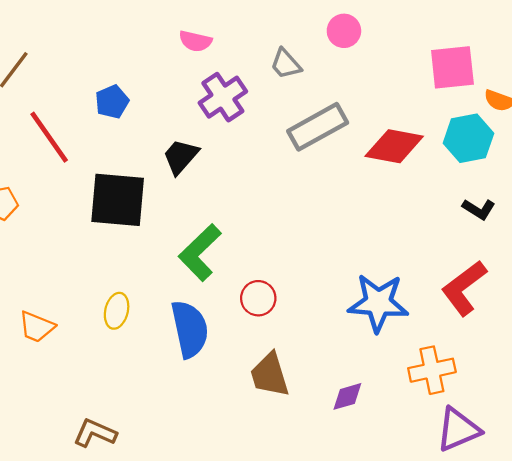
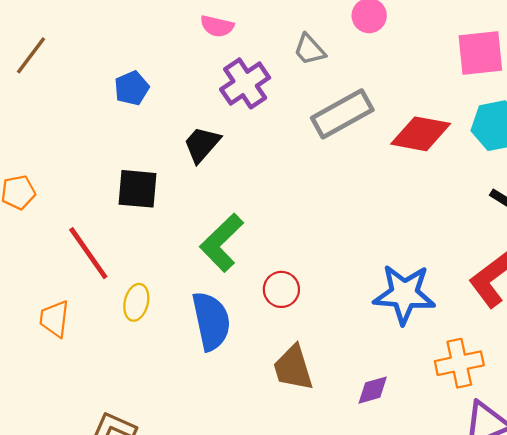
red line: (49, 137) -> (88, 253), moved
black square: (118, 200) -> (137, 189), size x0.7
orange trapezoid: (37, 327) -> (54, 319), turned 75

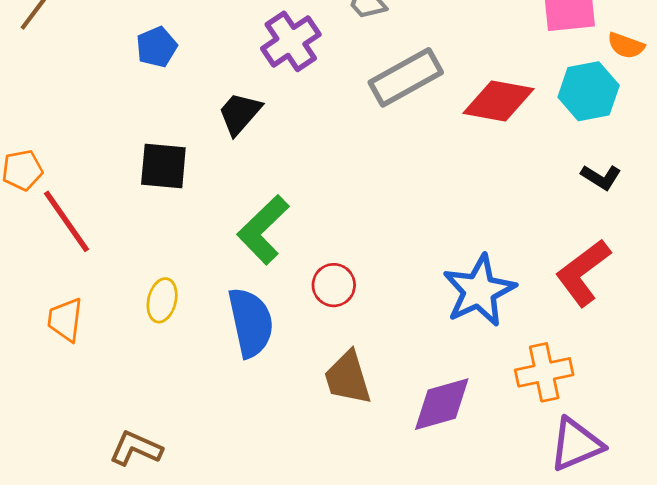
red line: (88, 253) -> (67, 221), moved
blue star: (404, 294) -> (479, 291), turned -30
purple diamond: (373, 390) -> (442, 404), size x1.6

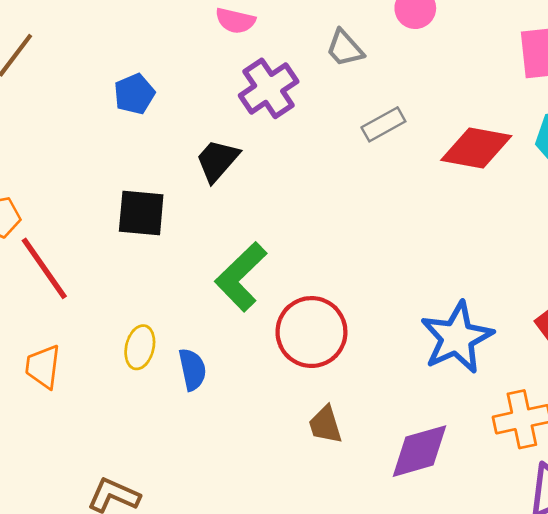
gray rectangle: (406, 77) -> (383, 124), size x0.6
red circle: (334, 285) -> (311, 332), size x1.6
blue semicircle: (251, 322) -> (192, 369), moved, size x0.6
brown trapezoid: (348, 378) -> (325, 425), size x0.7

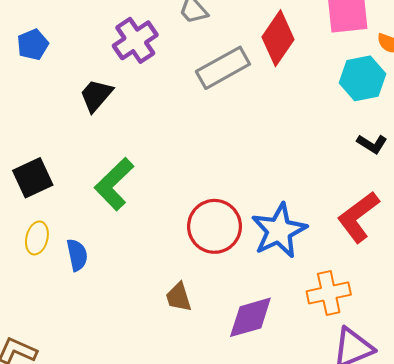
gray rectangle: (383, 124) -> (223, 68), size x1.6
red diamond: (476, 148) -> (278, 38), moved, turned -66
black square: (141, 213) -> (33, 178), moved, turned -30
red circle: (311, 332) -> (215, 226), moved

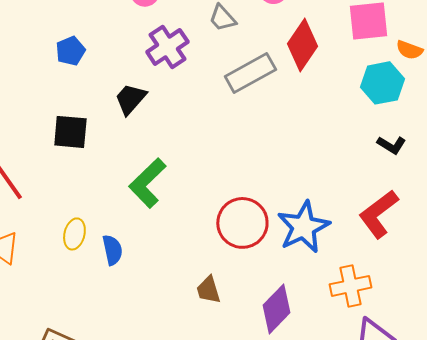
black square: (33, 178) -> (70, 132), moved, turned 30
purple diamond: (250, 317) -> (276, 309), turned -30

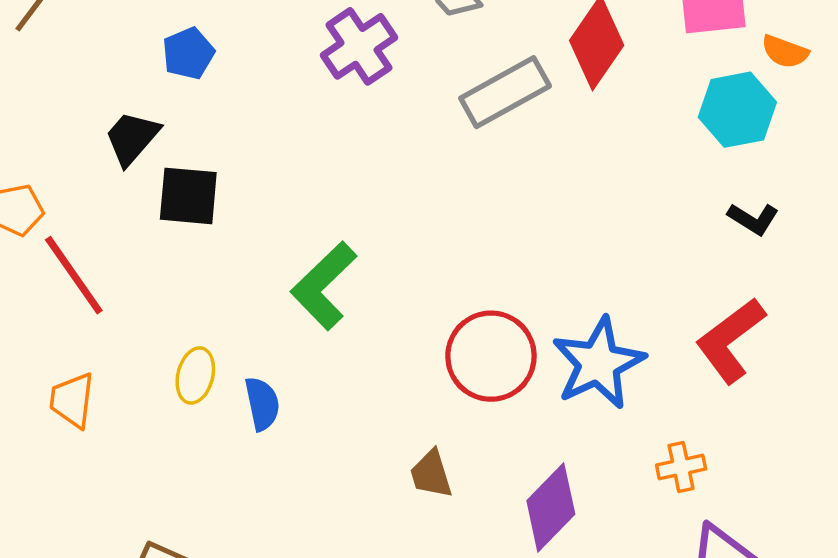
black trapezoid: (130, 99) -> (132, 138), moved
orange cross: (350, 286) -> (681, 467), size x0.7

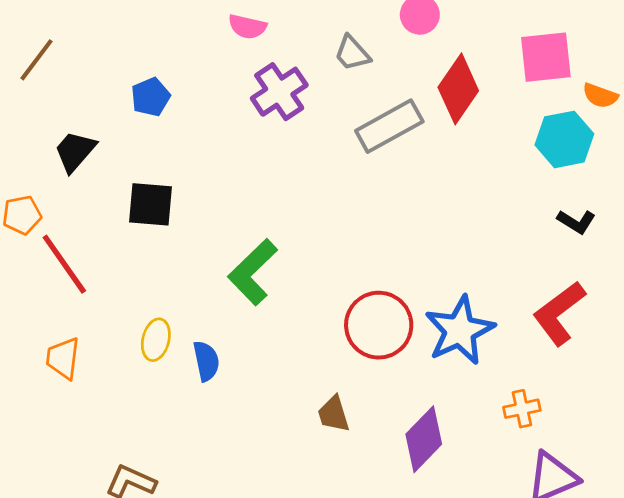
black trapezoid: (132, 138) -> (75, 151), moved

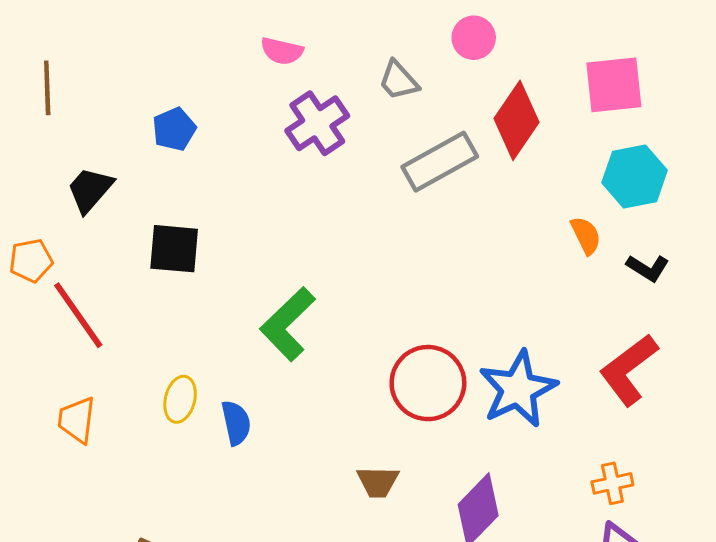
brown line: (36, 60) -> (47, 88), turned -39
orange semicircle: (600, 96) -> (586, 235), moved, turned -136
orange cross: (522, 409) -> (612, 483), moved
brown trapezoid: (334, 414) -> (378, 482), turned -72

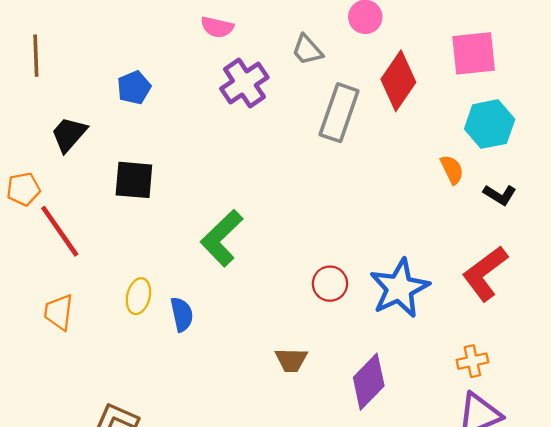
gray rectangle: (440, 162) -> (339, 113), turned -42
red circle: (428, 383) -> (330, 284), size x0.6

